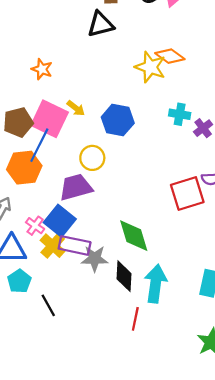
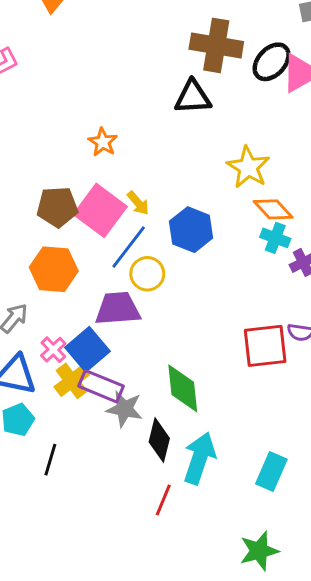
orange diamond: (170, 56) -> (273, 209), moved
blue line: (39, 145) -> (129, 247), moved
black line: (48, 305) -> (50, 460), turned 35

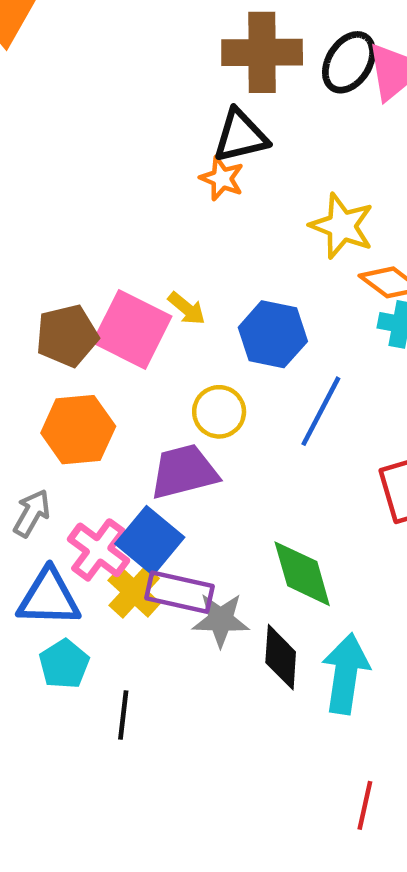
orange star: (103, 142) -> (222, 178), moved
blue line: (129, 247) -> (321, 411), moved
pink cross: (53, 350) -> (99, 550), size x1.5
red line: (163, 500) -> (365, 805), moved

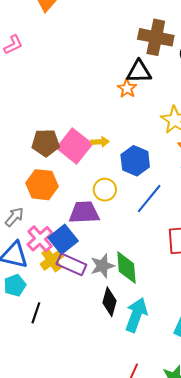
yellow arrow: (187, 308) -> (100, 142), turned -54
gray star: (221, 620) -> (102, 266), moved, turned -30

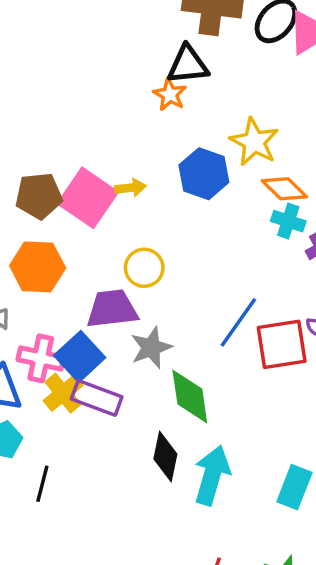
blue hexagon: (135, 161) -> (204, 174), moved
blue line: (149, 199) -> (238, 322), moved
pink cross: (40, 239) -> (41, 358), turned -32
gray star: (102, 266) -> (151, 348), moved

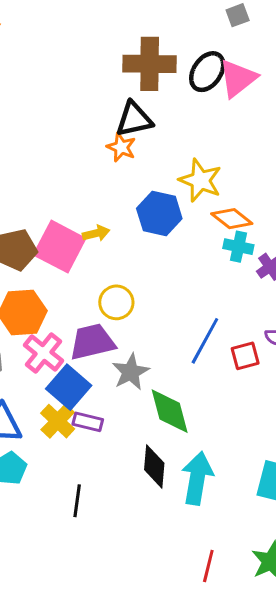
red square: (282, 344) -> (245, 356), size x0.6
pink cross: (41, 358) -> (43, 353), moved, turned 33
purple rectangle: (97, 398) -> (88, 422), size x0.7
black line: (42, 484) -> (77, 501), moved

